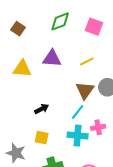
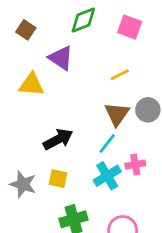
purple triangle: (52, 58) -> (61, 58), moved, turned 30
black arrow: (42, 109) -> (58, 139), size x1.5
cyan cross: (78, 136) -> (107, 176), turned -36
gray star: (16, 153) -> (23, 184), moved

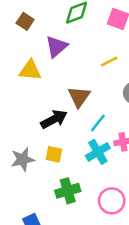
purple triangle: (61, 58) -> (56, 46), turned 45
brown triangle: (117, 114) -> (79, 97), moved
gray star: (23, 184) -> (23, 159), turned -30

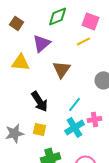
yellow line: (109, 62) -> (84, 41), moved
brown triangle: (79, 97) -> (62, 69), moved
black arrow: (54, 119) -> (40, 101), turned 85

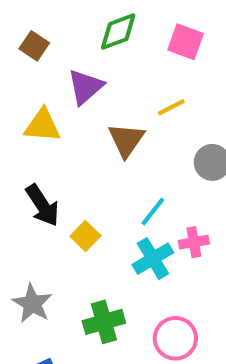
yellow line: (84, 41) -> (171, 107), moved
black arrow: (40, 101) -> (42, 205), moved
yellow square: (40, 129) -> (85, 236), moved, turned 32
gray star: (15, 133) -> (32, 304), moved, turned -30

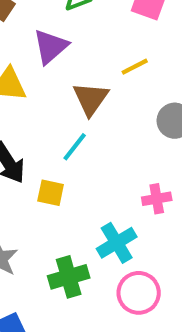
cyan line: (153, 211) -> (75, 147), moved
yellow square: (85, 236) -> (51, 193), turned -32
cyan cross: (153, 259) -> (117, 243), moved

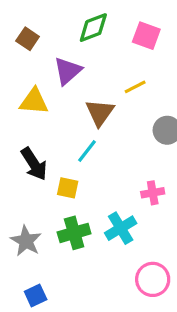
green cross: (69, 277) -> (74, 233), moved
pink circle: (139, 293) -> (153, 279), moved

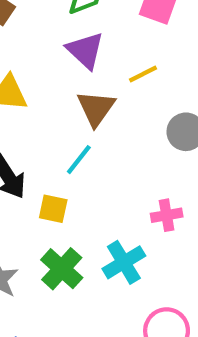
purple triangle: (68, 71) -> (85, 50), moved, turned -36
green cross: (74, 233) -> (62, 269), turned -32

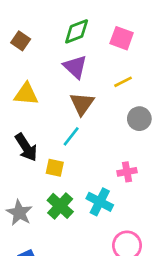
yellow line: (143, 74) -> (123, 82), moved
cyan cross: (124, 262) -> (100, 202), turned -32

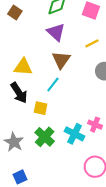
yellow triangle: (26, 94) -> (23, 67), moved
pink cross: (127, 172) -> (95, 125), moved, turned 32

